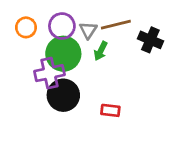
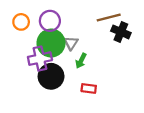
brown line: (116, 25) -> (109, 18), moved
gray triangle: (88, 30) -> (71, 43), moved
green arrow: (101, 51) -> (81, 61), moved

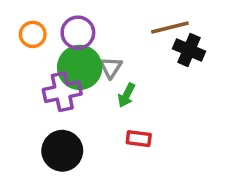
black circle: (51, 76) -> (62, 151), moved

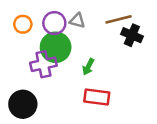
gray triangle: (111, 67) -> (77, 21), moved, turned -49
red rectangle: (139, 139) -> (97, 97), size x1.5
black circle: (62, 151) -> (23, 104), moved

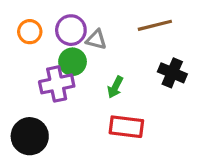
gray triangle: (77, 21) -> (96, 40), moved
black cross: (132, 35) -> (172, 73), moved
green circle: (56, 47) -> (73, 62), size x0.7

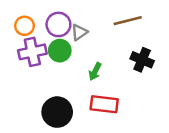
gray triangle: (96, 40) -> (79, 32), turned -48
purple cross: (57, 84) -> (32, 52), moved
black circle: (30, 136) -> (57, 112), moved

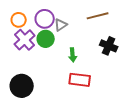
purple cross: (32, 52) -> (25, 40), turned -30
green arrow: (95, 72) -> (73, 55), turned -32
black circle: (57, 112) -> (22, 86), moved

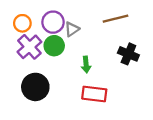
black circle: (22, 86) -> (35, 87), moved

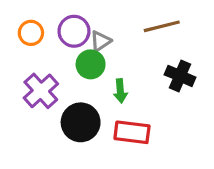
green circle: (54, 46) -> (91, 64), moved
purple cross: (29, 47) -> (41, 91), moved
black circle: (35, 87) -> (81, 122), moved

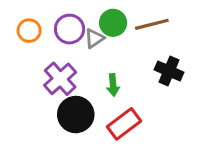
green circle: (91, 64) -> (113, 23), moved
purple cross: (41, 91) -> (60, 79), moved
red rectangle: (132, 132) -> (124, 124), turned -44

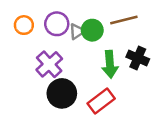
green circle: (113, 23) -> (92, 30), moved
green arrow: (113, 85) -> (110, 64), moved, size x1.5

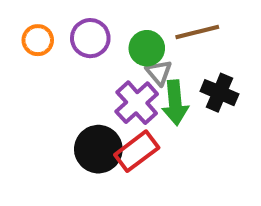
gray triangle: (77, 31) -> (159, 72), moved, turned -36
purple cross: (49, 64) -> (137, 103), moved
red rectangle: (101, 101) -> (137, 151), moved

